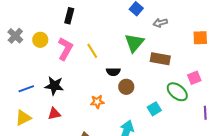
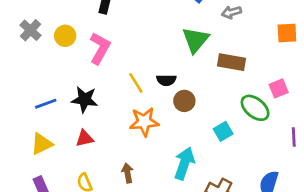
yellow line: (92, 51) -> (136, 83), moved
orange star: (97, 102) -> (144, 122), size x1.5

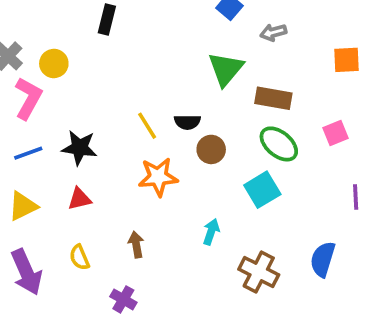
pink L-shape: (100, 48) -> (28, 98), moved
green ellipse: (255, 108) -> (279, 144), moved
cyan square: (223, 131) -> (262, 190), size x1.4
cyan arrow: (184, 163) -> (211, 232), size x0.6

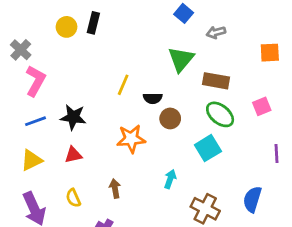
yellow circle: (54, 63) -> (66, 27), moved
yellow line: (147, 126) -> (123, 85), moved, turned 55

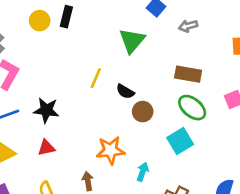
green triangle: (181, 59) -> (132, 41), moved
black semicircle: (153, 98) -> (125, 92), turned 30
orange star: (131, 139) -> (111, 150), moved

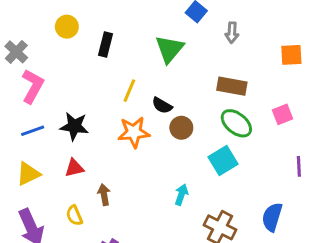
black rectangle: (66, 17) -> (106, 44), moved
gray arrow: (188, 26) -> (232, 33), turned -72
orange star: (111, 150) -> (134, 132), moved
brown arrow: (88, 181) -> (104, 195), moved

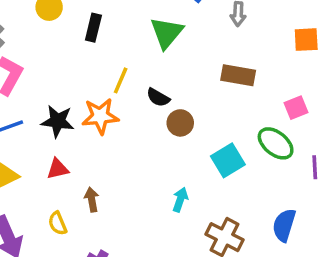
green ellipse: (236, 123) -> (276, 143), moved
orange star: (134, 132) -> (100, 116), moved

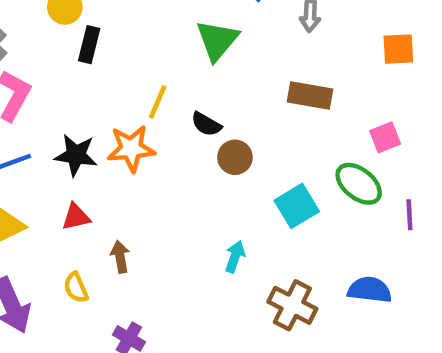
black rectangle: (93, 28) -> (89, 45), moved
blue semicircle: (284, 225) -> (370, 290), turned 80

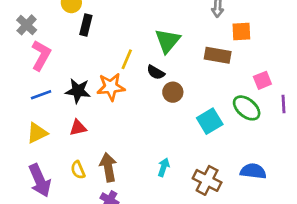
green triangle: (217, 40) -> (168, 41), moved
orange square: (398, 49) -> (241, 32), moved
purple line: (409, 215) -> (283, 104), moved
brown arrow: (120, 257) -> (108, 167), moved, size x1.5
cyan arrow: (235, 257) -> (164, 167), moved

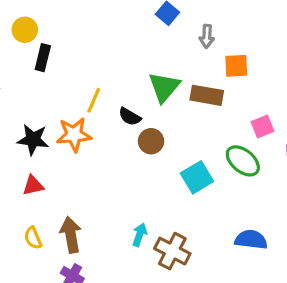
green triangle: (168, 41) -> (164, 87), moved
brown cross: (207, 180) -> (172, 251), moved

